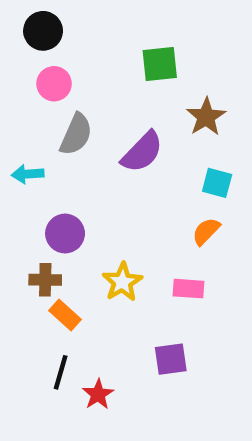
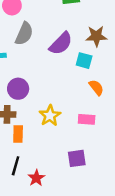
brown star: (206, 117) -> (96, 36), moved, turned 30
cyan square: (217, 183) -> (84, 61), moved
orange semicircle: (206, 231) -> (96, 88), turned 98
orange rectangle: (65, 315) -> (18, 134), turned 49

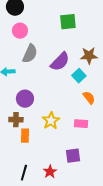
cyan square: (84, 61) -> (79, 76), turned 32
black line: (16, 166) -> (24, 173), moved
red star: (36, 178) -> (50, 172), moved

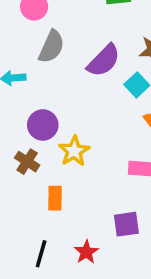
brown cross: (16, 120) -> (27, 162), turned 32
yellow star: (51, 121) -> (74, 151), moved
orange rectangle: (25, 136) -> (55, 198), moved

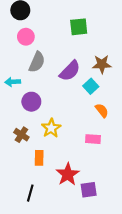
purple circle: (43, 125) -> (31, 102), moved
purple square: (126, 224) -> (89, 190), moved
red star: (86, 252) -> (68, 174), moved, size x1.5

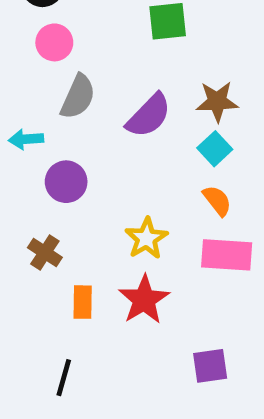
cyan square: (91, 86) -> (215, 149), moved
yellow star: (51, 128) -> (146, 238), moved
pink rectangle: (93, 139) -> (227, 255), moved, size x1.5
red star: (68, 174) -> (144, 300), moved
purple square: (89, 190) -> (210, 366), moved

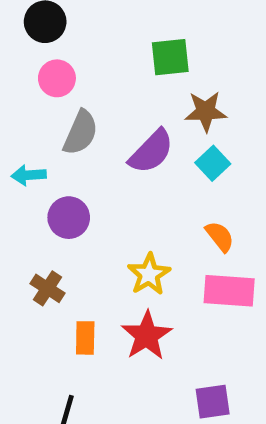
brown star: (217, 101) -> (206, 111), moved
cyan square: (215, 149) -> (213, 163), moved

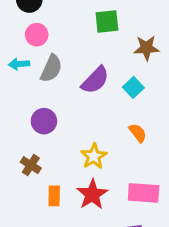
brown star: (206, 111) -> (147, 48), moved
cyan arrow: (29, 175) -> (19, 64), moved
pink rectangle: (229, 291) -> (144, 193), moved

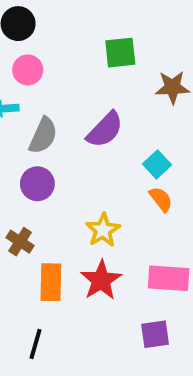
gray semicircle: (51, 68) -> (43, 136), moved
cyan square: (133, 87) -> (157, 164), moved
orange rectangle: (54, 196) -> (51, 282), size x1.4

